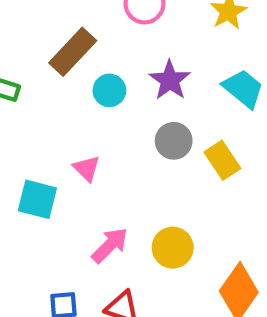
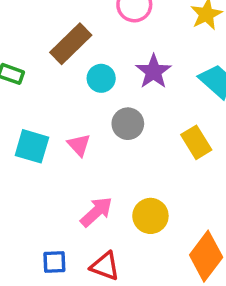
gray circle: (174, 141) -> (128, 124), moved
cyan square: (37, 199) -> (32, 146), moved

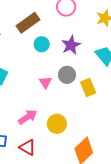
gray circle: (128, 124) -> (67, 75), moved
pink triangle: (79, 145) -> (45, 82), moved

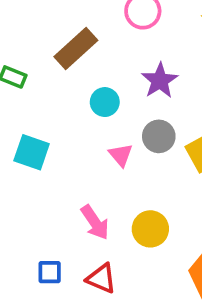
cyan circle: (42, 44) -> (105, 102), moved
pink arrow: (28, 117) -> (95, 222), turned 96

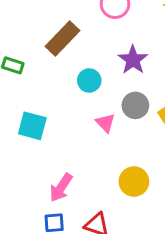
pink arrow: (95, 222) -> (61, 188), moved, turned 72

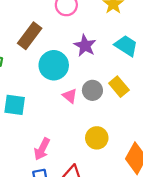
cyan circle: (89, 81) -> (54, 65), size x1.6
gray circle: (135, 105) -> (92, 90), moved

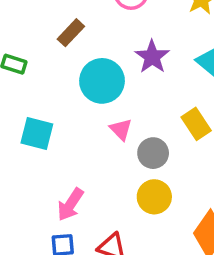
brown rectangle: (30, 36) -> (71, 33), size x0.7
gray circle: (92, 90) -> (153, 153), moved

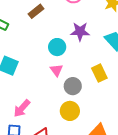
purple star: (152, 57) -> (80, 32), turned 30
cyan circle: (102, 81) -> (57, 47), moved, size x0.7

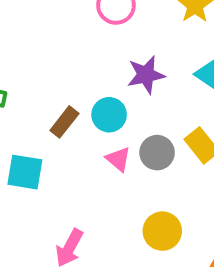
brown rectangle: (36, 11) -> (64, 122), moved
gray circle: (73, 86) -> (157, 153), moved

